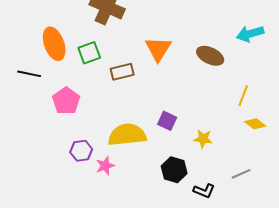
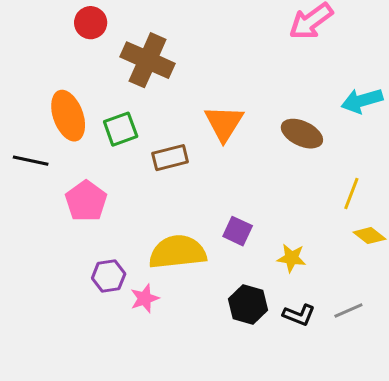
black L-shape: (204, 191) -> (299, 315), moved

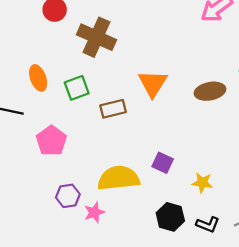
orange ellipse: (68, 116) -> (38, 78), size x0.7
brown ellipse: (302, 134) -> (210, 91), turned -36

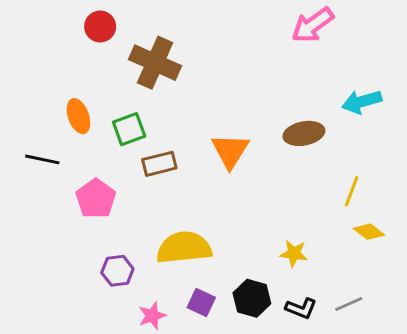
orange triangle: (153, 83) -> (230, 151), moved
brown rectangle: (113, 109) -> (159, 164), moved
purple square: (163, 163) -> (201, 303), moved
pink star: (94, 212) -> (152, 316), moved

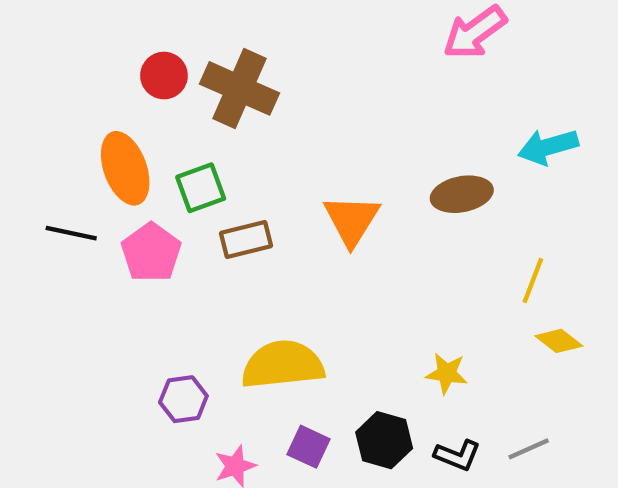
red circle: (100, 27) -> (164, 76), moved
orange ellipse: (78, 116) -> (125, 168), size x1.4
pink pentagon: (96, 198) -> (151, 252), moved

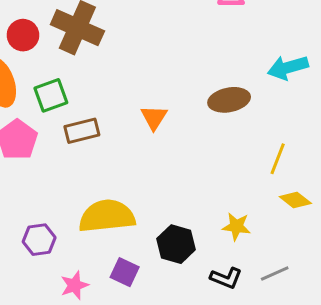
red circle: (164, 76) -> (23, 35), moved
orange triangle: (352, 220) -> (154, 118), size x0.7
yellow star: (447, 373) -> (236, 226), moved
black hexagon: (384, 440) -> (176, 244), moved

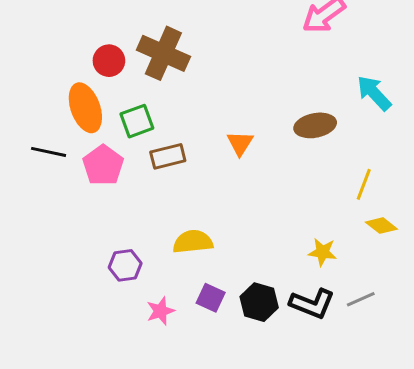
cyan arrow: (288, 67) -> (374, 93), turned 63
yellow semicircle: (107, 216) -> (193, 242), size x0.7
black hexagon: (176, 244) -> (259, 302), moved
black L-shape: (226, 278) -> (312, 304), size x1.4

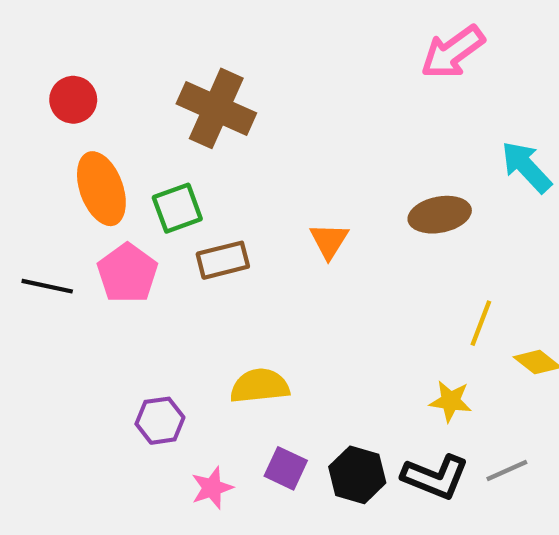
red circle: (109, 61) -> (73, 100), moved
black line: (49, 152) -> (47, 286), moved
yellow line: (364, 184) -> (481, 323), moved

